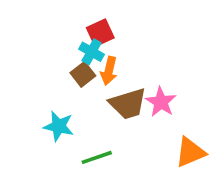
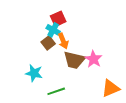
orange arrow: (109, 71) -> (63, 41), turned -35
brown trapezoid: (128, 104) -> (74, 60), turned 30

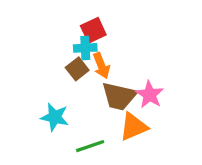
cyan cross: (53, 30) -> (85, 48), turned -32
orange triangle: (111, 88) -> (134, 127), moved

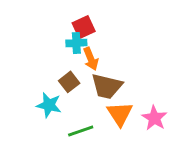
brown square: (77, 69) -> (69, 82), moved
pink star: (150, 95) -> (154, 118), moved
orange triangle: (134, 127) -> (120, 114), turned -40

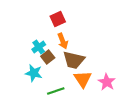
cyan cross: (76, 43) -> (39, 47), moved, turned -32

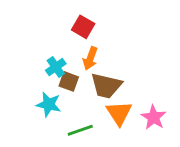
red square: (58, 19) -> (83, 27), turned -35
orange arrow: (63, 41) -> (90, 58), turned 42
brown square: (48, 57) -> (69, 81), turned -32

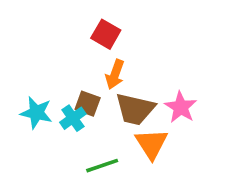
cyan cross: (56, 67) -> (73, 118), moved
cyan star: (49, 104) -> (36, 113), moved
pink star: (154, 117) -> (181, 107), moved

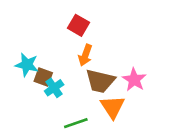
brown square: (88, 104) -> (43, 77), moved
cyan star: (36, 113) -> (27, 65), moved

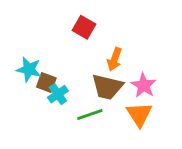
orange arrow: (85, 55) -> (115, 59), moved
orange triangle: (112, 107) -> (139, 114), moved
green line: (76, 123) -> (90, 114), moved

